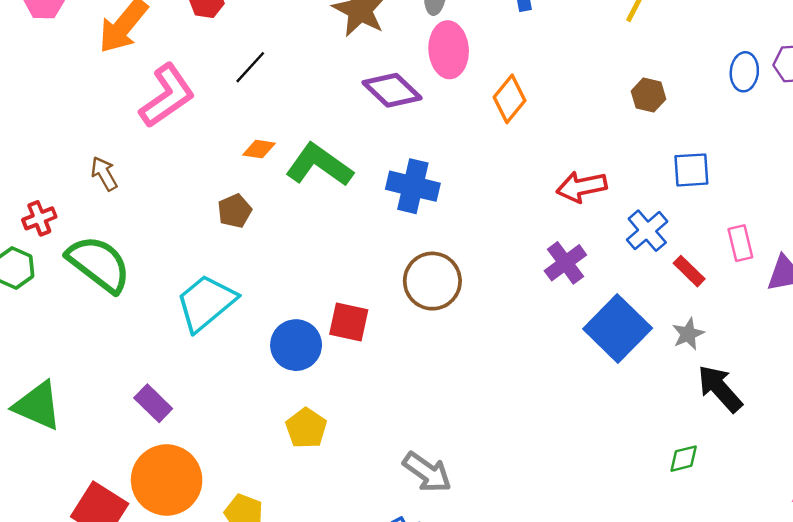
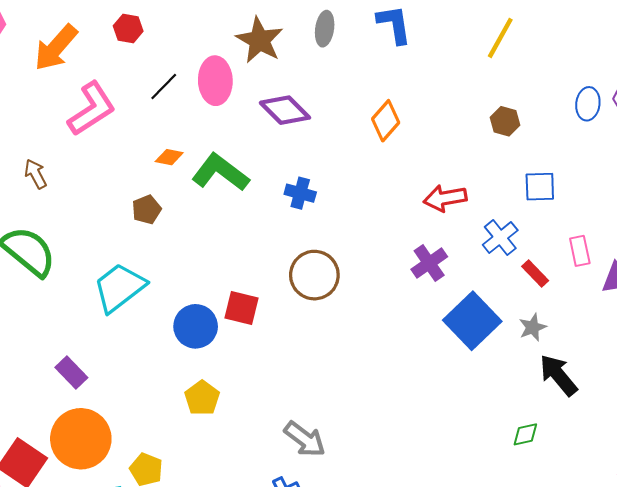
pink ellipse: (449, 50) -> (215, 81), moved
blue cross: (413, 186) -> (300, 193), size x0.7

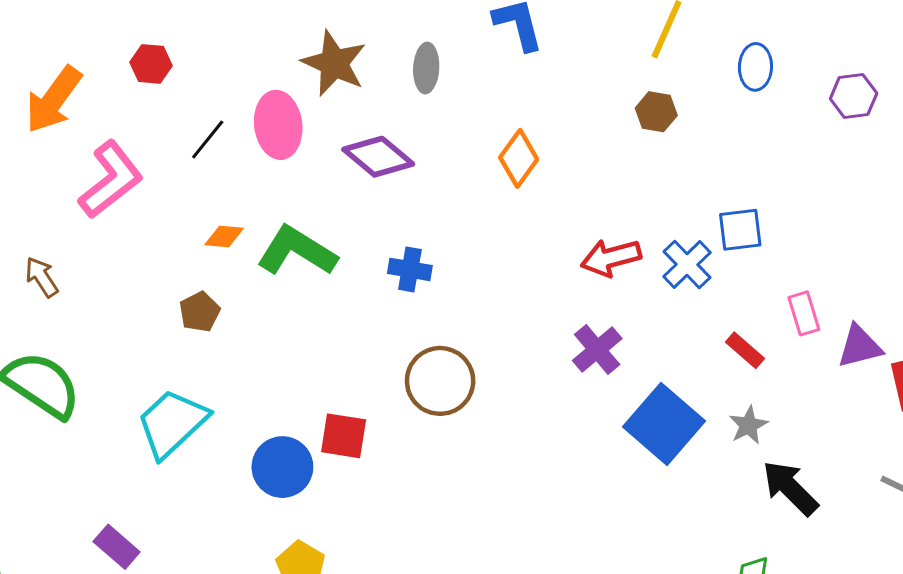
gray ellipse: (325, 29) -> (426, 68), moved
blue ellipse: (588, 104) -> (755, 67), moved
brown hexagon: (505, 121) -> (656, 112), moved
blue cross: (500, 238) -> (687, 264), moved

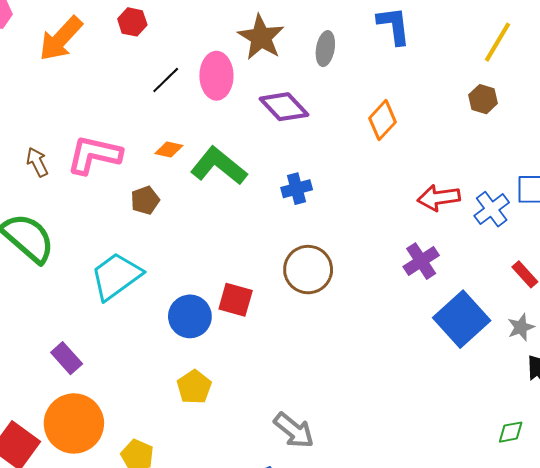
pink L-shape: (111, 180) -> (94, 155), moved, turned -136
blue cross: (410, 269) -> (297, 189), turned -32

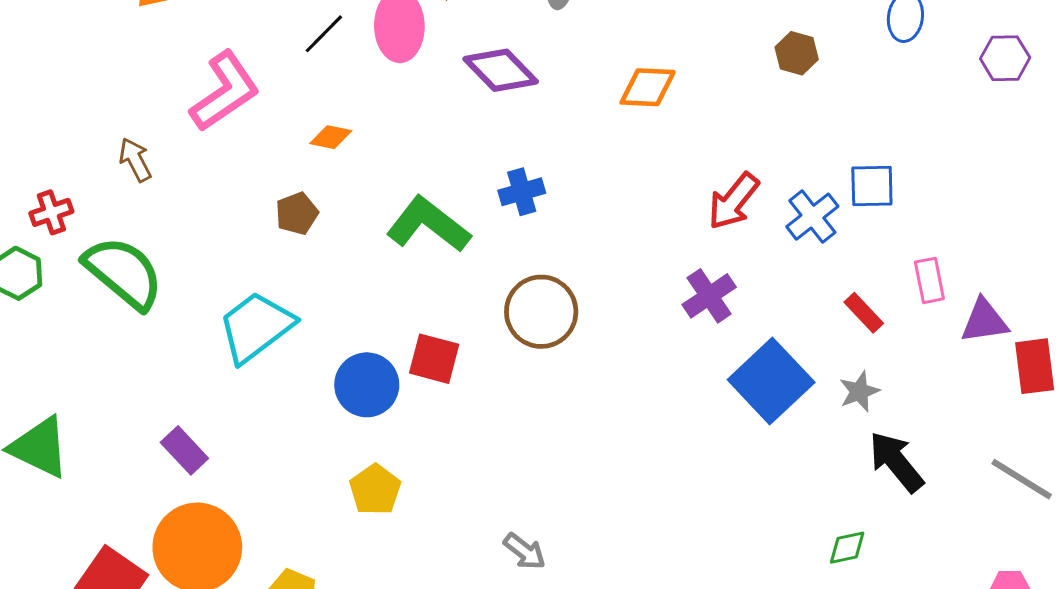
orange diamond: (383, 120) -> (648, 87), turned 51
pink L-shape: (94, 155) -> (225, 91), moved, turned 134
green L-shape: (219, 166) -> (428, 225), moved
red arrow: (439, 198) -> (733, 201), turned -42
gray arrow: (294, 430) -> (525, 551), size x0.7

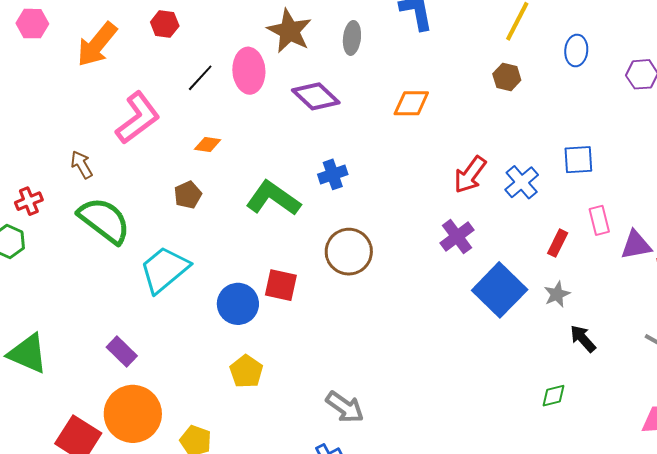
blue square: (872, 186) -> (578, 160), moved
green semicircle: (124, 273) -> (104, 220), moved
red rectangle: (864, 313) -> (558, 243), turned 72
black arrow: (896, 462) -> (583, 339), size x0.7
gray arrow: (525, 551) -> (345, 407), size x1.4

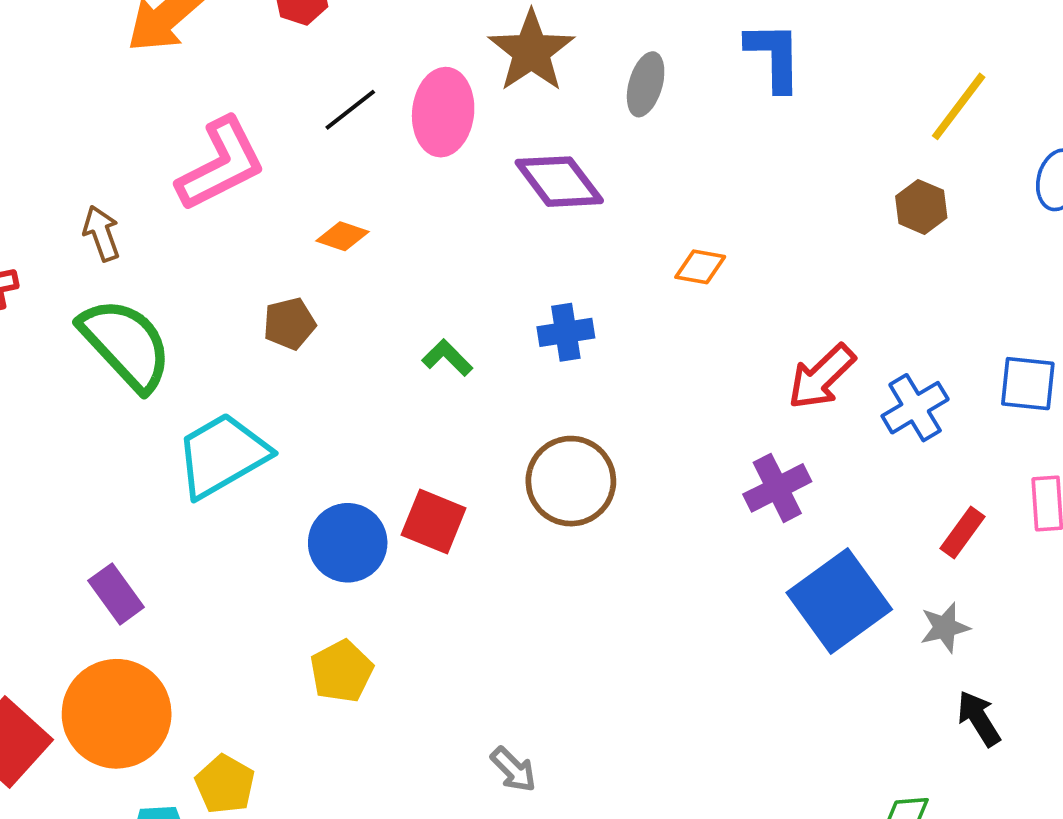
orange diamond: (411, 103) -> (700, 267), moved, size x0.7
green L-shape: (273, 198) -> (447, 358), size x0.5
gray arrow: (345, 407) -> (513, 769), size x0.7

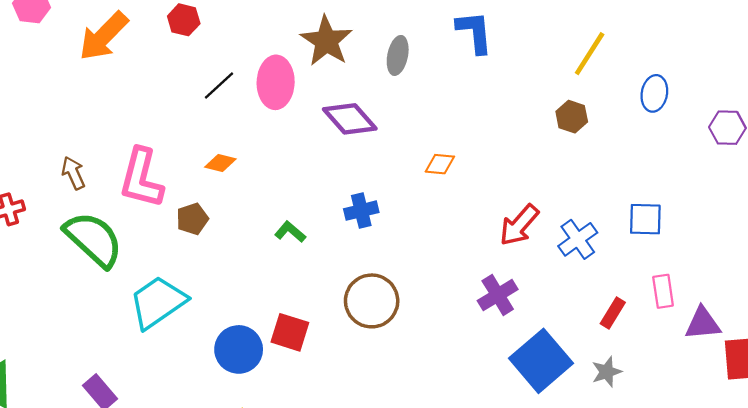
pink L-shape: (221, 164) -> (141, 178), moved, turned 136

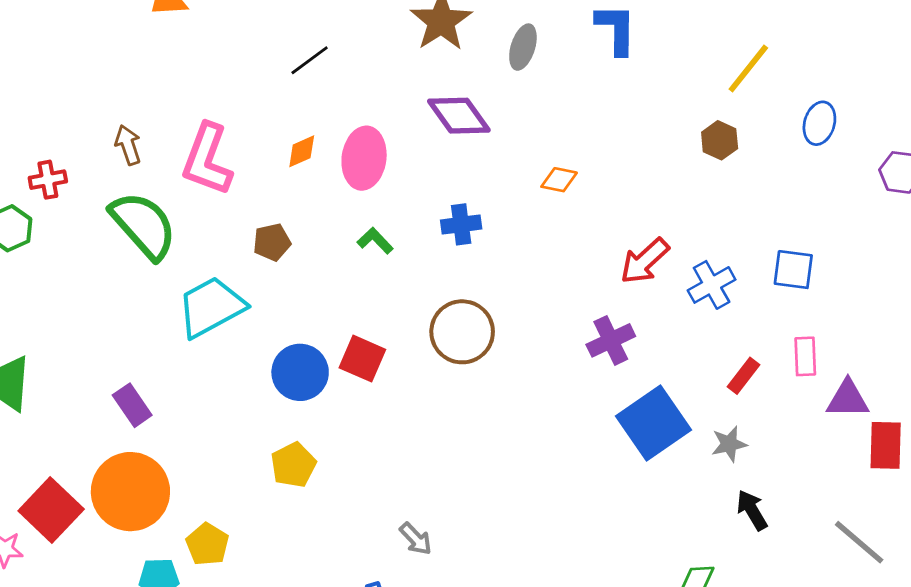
pink ellipse: (276, 82) -> (364, 158), moved
orange diamond: (220, 163) -> (302, 151), turned -44
brown pentagon: (192, 219) -> (272, 242), moved

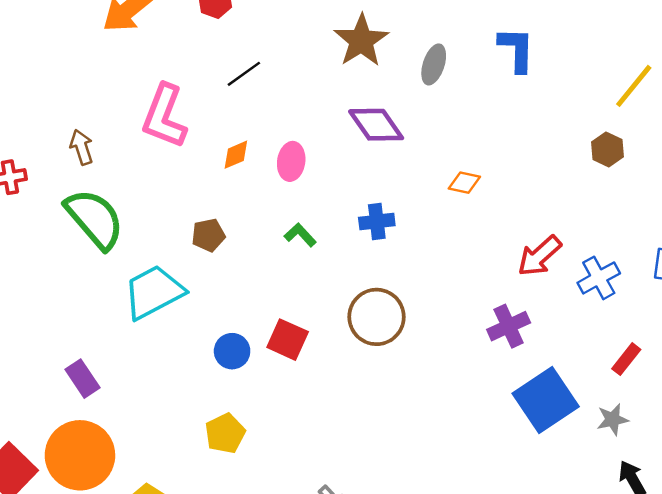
pink ellipse: (364, 158) -> (291, 161), size x0.7
pink L-shape: (207, 159) -> (164, 116), moved
blue circle: (300, 372) -> (232, 351), size x0.7

